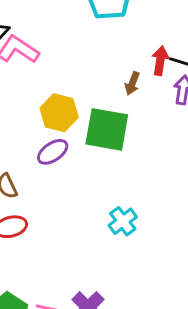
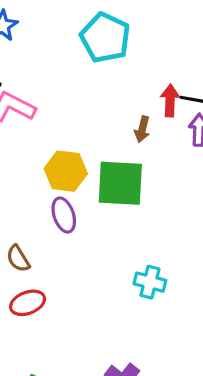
purple ellipse: (53, 152) -> (64, 215), turned -68
cyan cross: (123, 221) -> (150, 282), turned -32

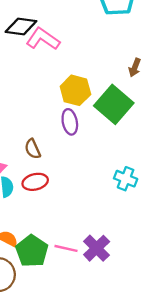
green square: (120, 183) -> (114, 104), turned 30

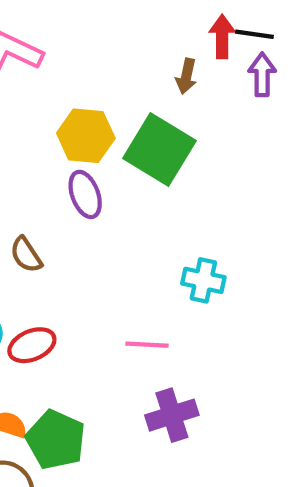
red ellipse: (35, 182) -> (32, 345), moved
pink line: (66, 248) -> (147, 345), moved
purple cross: (97, 248) -> (172, 415), turned 36

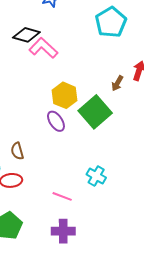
purple ellipse: (85, 194) -> (56, 121), turned -30
brown semicircle: (26, 255) -> (17, 151), moved

